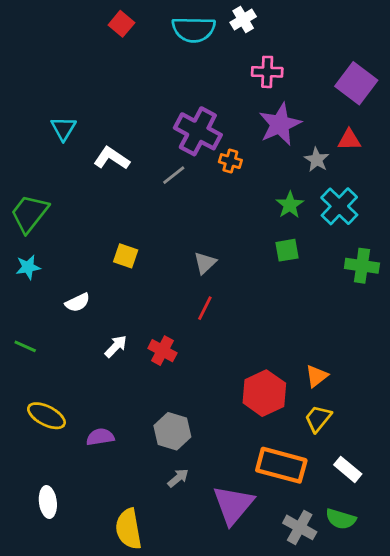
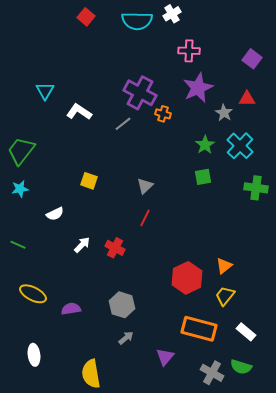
purple square: (356, 83) -> (252, 59), size x0.7
purple triangle: (233, 505) -> (165, 357), size x0.6

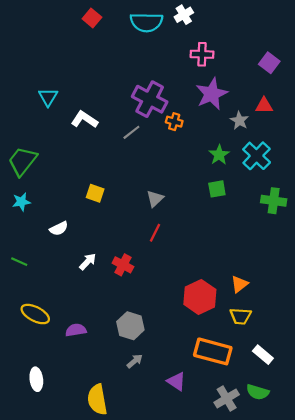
yellow trapezoid: (225, 296) -> (240, 316), turned -125
purple triangle: (165, 357) -> (176, 381), turned -36
gray cross: (212, 373) -> (227, 398), turned 30

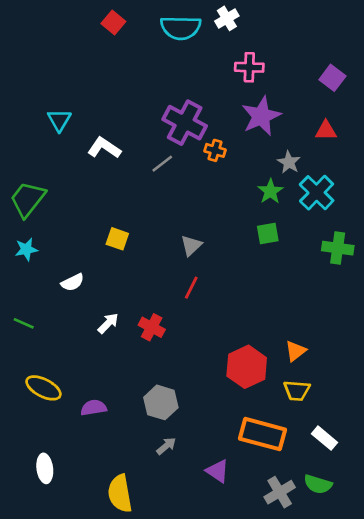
gray star: (239, 121) -> (289, 162), moved

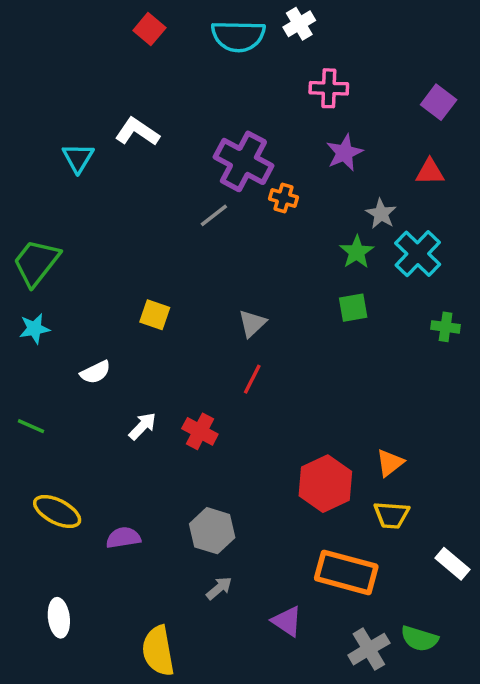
purple star: (261, 116) -> (345, 153), size x0.7
white L-shape: (104, 148) -> (137, 132), moved
green cross: (338, 248) -> (446, 327), size x0.7
white rectangle: (324, 438) -> (452, 564), moved

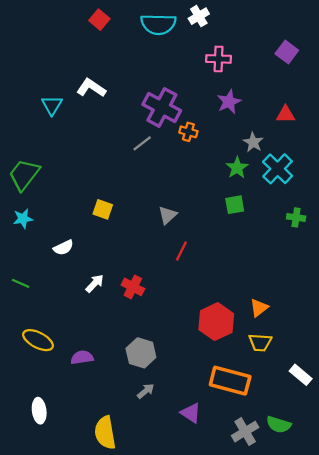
purple square: (439, 102) -> (287, 52), moved
red line: (252, 379) -> (181, 251), moved

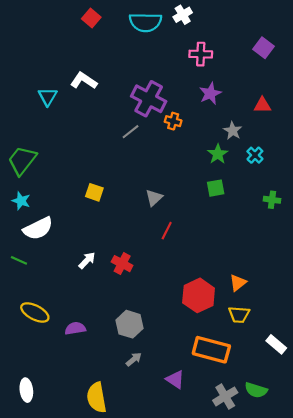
cyan cross: (278, 169) -> (255, 155), size x0.6
cyan star: (23, 219) -> (21, 201), turned 30
white semicircle: (63, 248) -> (38, 228), moved, size x1.6
white ellipse: (39, 411) -> (26, 390), moved

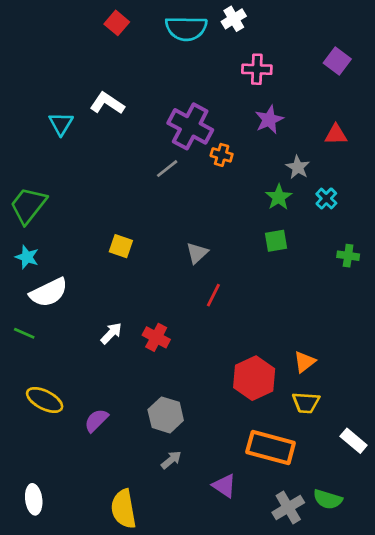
purple semicircle: (75, 328) -> (96, 420), turned -36

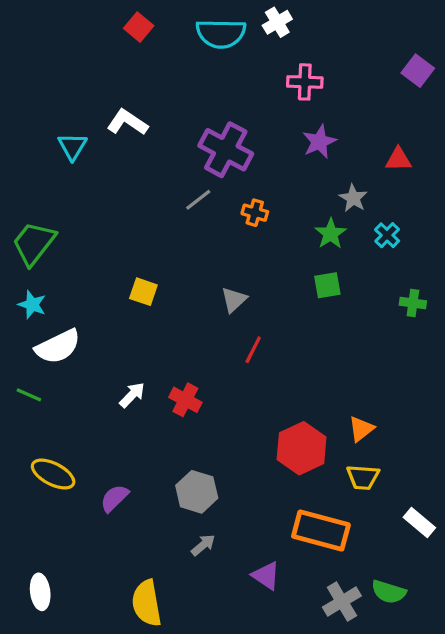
purple square: (337, 61) -> (418, 71), moved
orange cross: (222, 155) -> (255, 213), moved

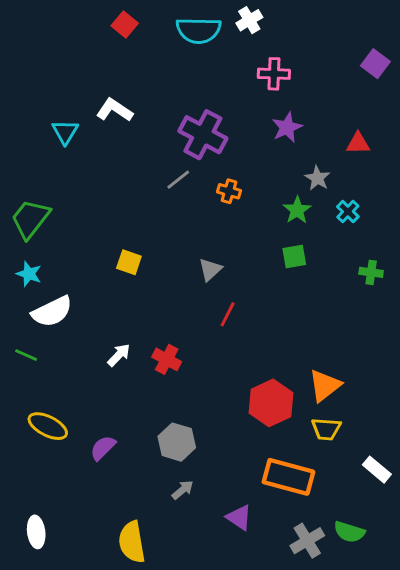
orange triangle: (361, 429) -> (325, 386), size x1.4

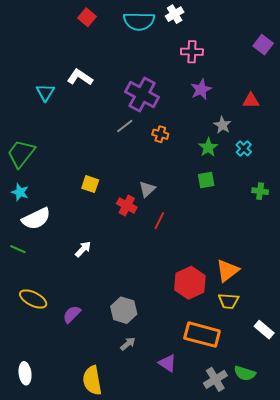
red cross: (167, 359) -> (127, 205), moved

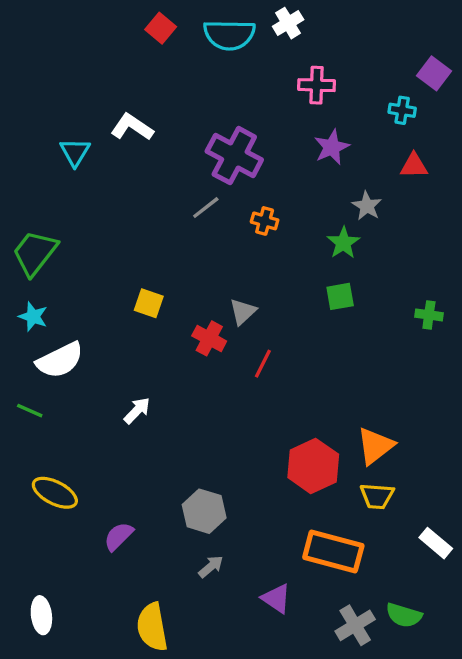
red square: (87, 17) -> (161, 28), moved
cyan cross: (244, 148) -> (402, 110), moved, turned -35
purple semicircle: (72, 314) -> (119, 536), moved

